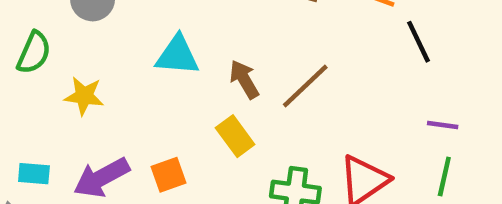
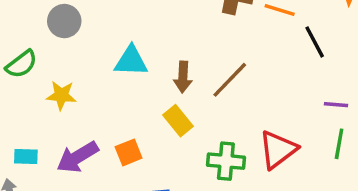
green semicircle: (34, 53) -> (21, 64), turned 32
brown arrow: (244, 79) -> (183, 77), turned -144

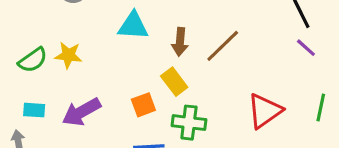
green semicircle: (21, 64) -> (33, 60), moved
purple line: (336, 105) -> (306, 48), moved, turned 35
orange square: (129, 152) -> (143, 105), moved
green cross: (226, 161) -> (189, 123), moved

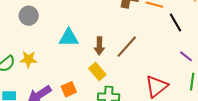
purple line: (306, 48) -> (186, 56), moved
orange square: (143, 105) -> (69, 89), moved

